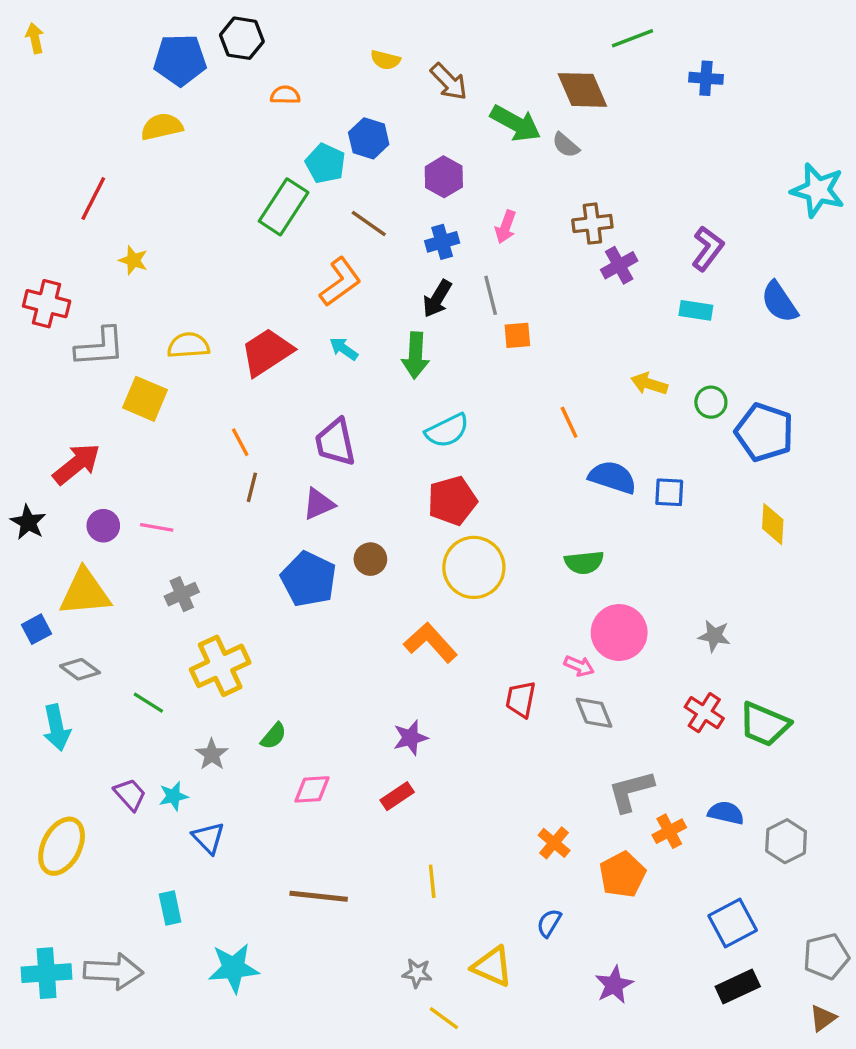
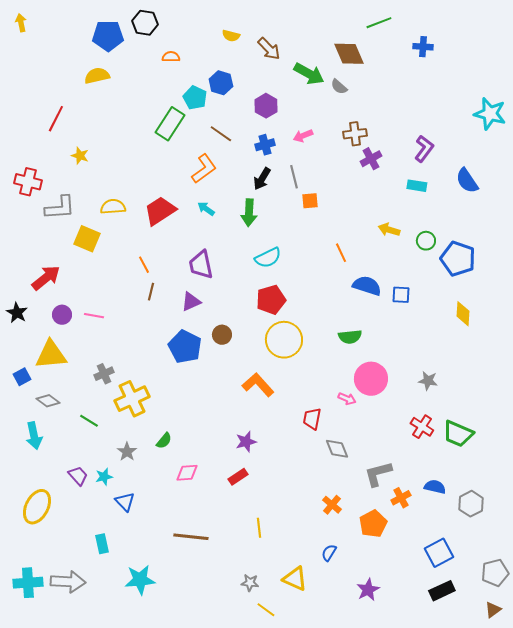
pink arrow: (506, 227) -> (303, 136), turned 48
gray cross: (182, 594) -> (104, 374), moved
gray diamond: (594, 713) -> (337, 449), moved

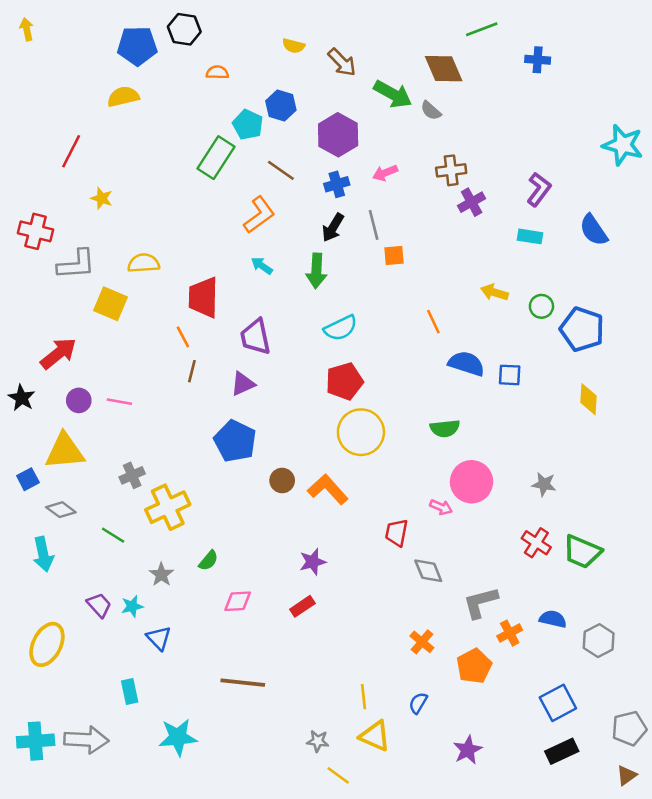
purple hexagon: (266, 106) -> (338, 135), size x1.4
red trapezoid: (160, 211) -> (203, 297), moved, turned -56
brown circle: (222, 335) -> (282, 480), moved
yellow line: (259, 528) -> (363, 697), moved

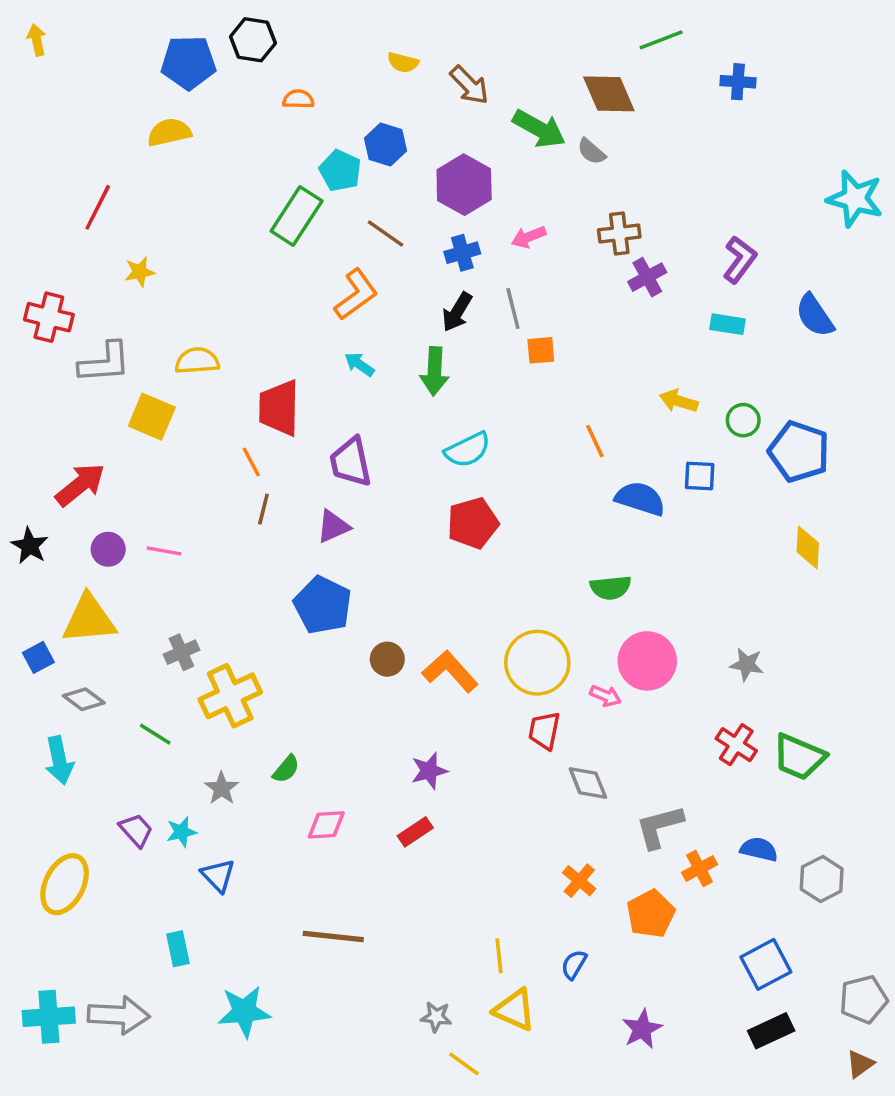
yellow star: (102, 198) -> (140, 272), turned -30
blue square: (510, 375) -> (700, 476), moved
yellow circle: (361, 432) -> (537, 663), moved

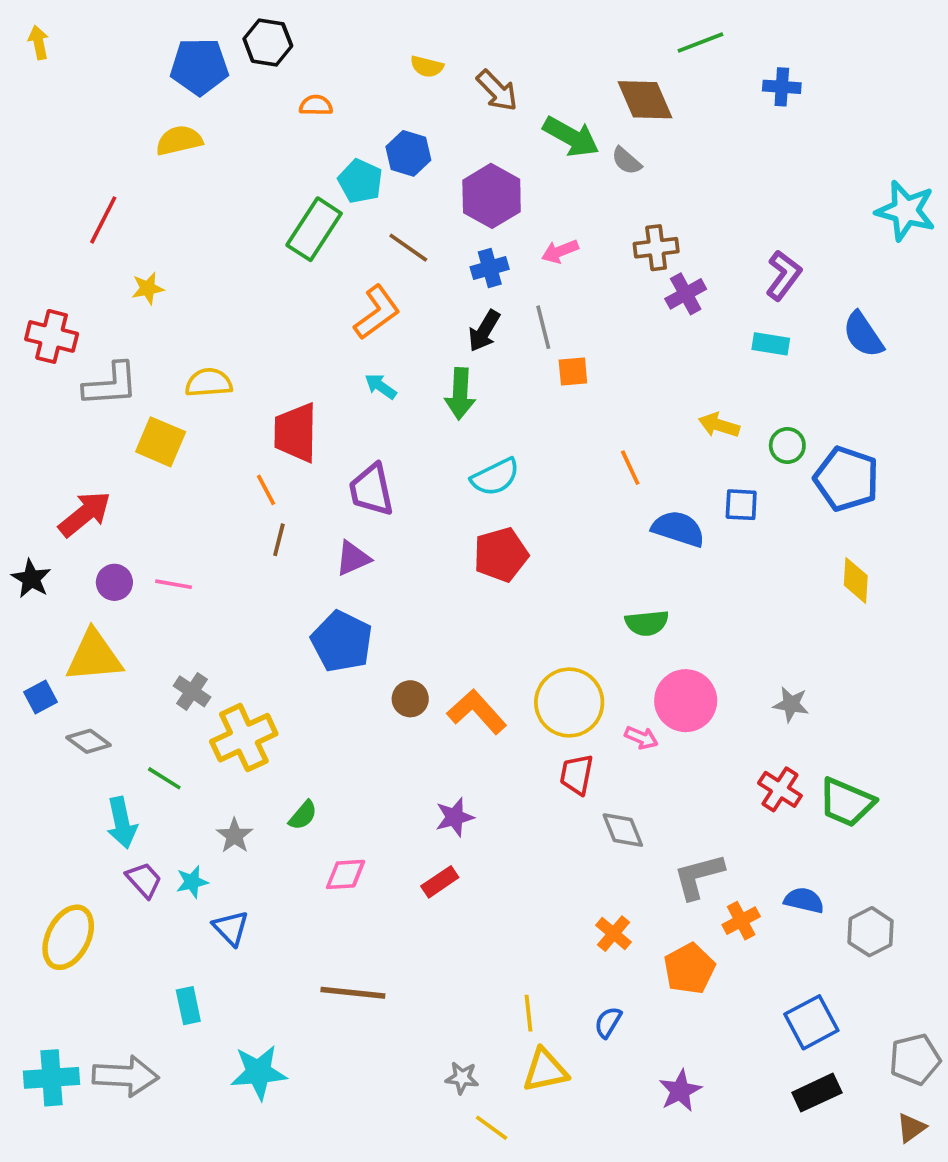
gray cross: (181, 652) -> (192, 691), turned -32
cyan arrow: (59, 760) -> (122, 823), moved
yellow triangle: (515, 1010) -> (545, 1070), turned -36

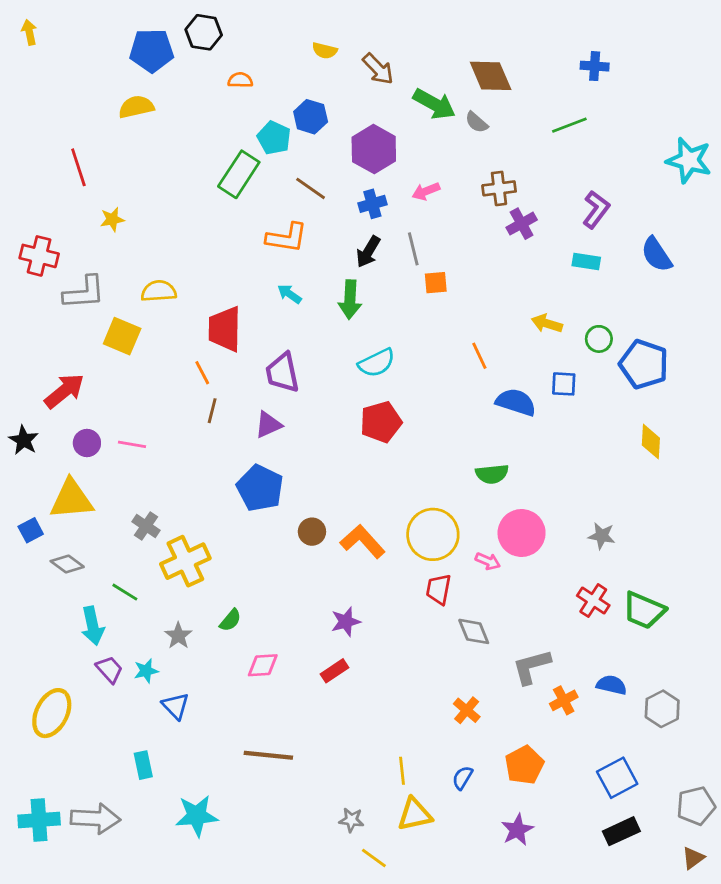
green line: (700, 42) -> (569, 125), moved
red line: (103, 220) -> (78, 167), turned -45
orange L-shape: (377, 312) -> (287, 238), turned 45
orange pentagon: (689, 969) -> (524, 765), moved

